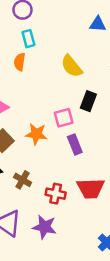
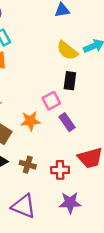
yellow semicircle: (72, 66) -> (67, 51), moved
purple star: (44, 227) -> (70, 203), moved

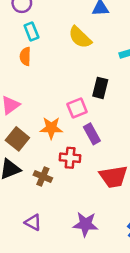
yellow semicircle: (67, 51) -> (80, 37), moved
red cross: (60, 170) -> (70, 158), moved
purple triangle: (24, 206) -> (33, 222), size x0.6

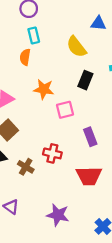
black rectangle: (100, 88) -> (85, 80), moved
orange star: (51, 128) -> (44, 89), moved
purple rectangle: (92, 134) -> (90, 137), moved

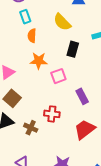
orange semicircle: (25, 57) -> (32, 36), moved
red trapezoid: (89, 176) -> (85, 129), turned 150

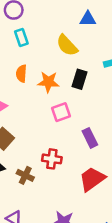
orange semicircle: (32, 36) -> (21, 74), moved
orange star: (39, 61) -> (48, 82), moved

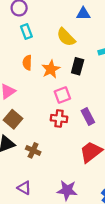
orange star: (48, 82) -> (51, 69), turned -30
red cross: (52, 159) -> (59, 119), moved

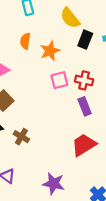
black rectangle: (78, 66) -> (85, 40), moved
red cross: (59, 119) -> (84, 80), moved

